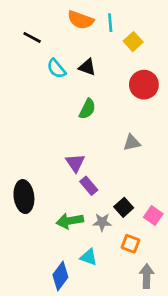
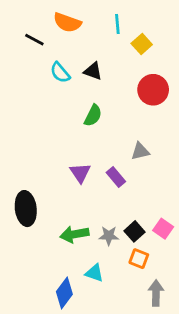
orange semicircle: (81, 20) -> (67, 22), moved
purple rectangle: (89, 186) -> (116, 177), moved
black square: (124, 207) -> (135, 231), moved

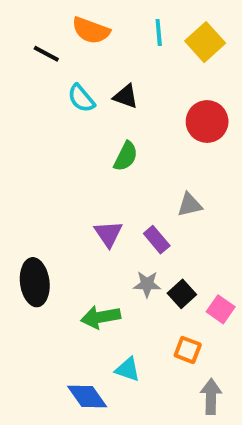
yellow square: (142, 44) -> (205, 42), moved, size x1.4
black square: (135, 231) -> (182, 294), moved
gray star: (109, 236) -> (147, 284), moved
blue diamond: (64, 293) -> (87, 396), turned -72

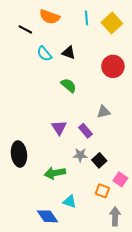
green semicircle: (126, 156) -> (69, 85), turned -77
pink square: (221, 309) -> (120, 179), moved

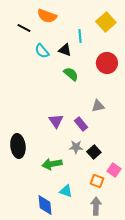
cyan line: (87, 18) -> (80, 36), moved
green semicircle: (69, 85) -> (71, 74), moved
blue diamond: (47, 216) -> (45, 205), turned 30
gray arrow: (115, 216) -> (96, 206), moved

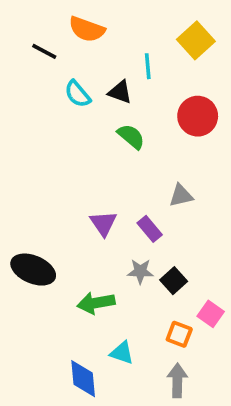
black ellipse: (18, 146) -> (33, 270), turned -60

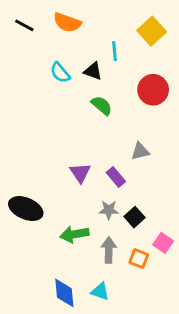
black line: (44, 51) -> (24, 25), moved
cyan triangle: (122, 353) -> (100, 292), moved
gray arrow: (177, 380) -> (109, 250), moved

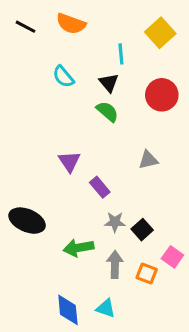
black triangle: (93, 71) -> (109, 83), moved, turned 30
purple triangle: (80, 173) -> (69, 161), moved
purple rectangle: (116, 177) -> (100, 187), moved

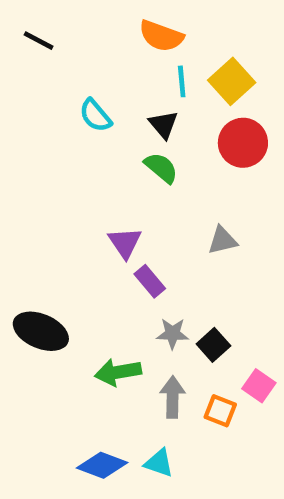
orange semicircle: (71, 24) -> (161, 36), moved
yellow square: (160, 33) -> (232, 81), moved
purple triangle: (69, 161) -> (125, 243), moved
blue diamond: (68, 310) -> (102, 465), turned -64

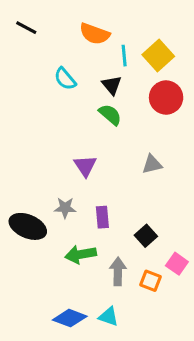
orange semicircle: (161, 36) -> (95, 34), moved
purple rectangle: (150, 281) -> (102, 217), moved, turned 35
gray star: (173, 334) -> (65, 208), moved

